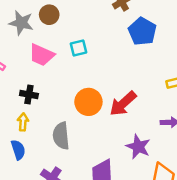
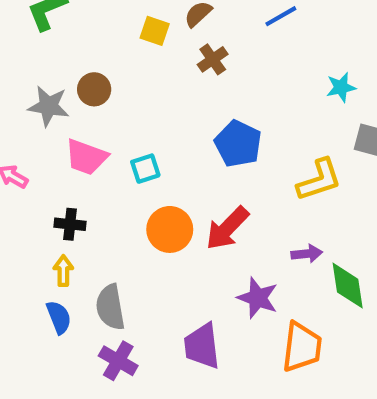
blue pentagon: (142, 31) -> (238, 144), moved
cyan square: (78, 48) -> (145, 169), moved
gray semicircle: (61, 136) -> (110, 307), moved

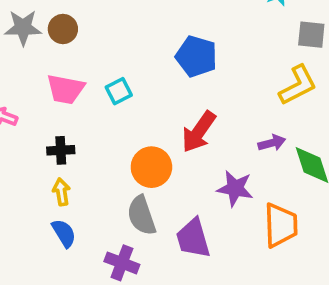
gray star: (49, 106) -> (23, 28), moved
yellow L-shape: (319, 180) -> (298, 85), moved
orange circle: (170, 229) -> (151, 167), moved
gray semicircle: (110, 307) -> (141, 215), moved

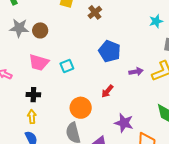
red arrow: (199, 132) -> (107, 91), size x0.6
purple arrow: (272, 143) -> (136, 72), moved

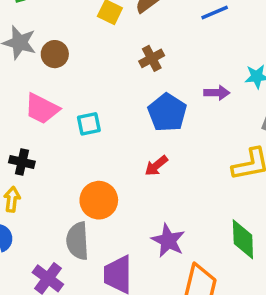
brown cross: (95, 12) -> (152, 58), moved
purple arrow: (136, 72) -> (217, 93), moved
red arrow: (107, 91) -> (156, 166), moved

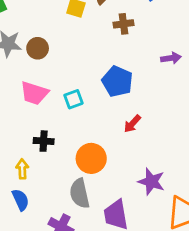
brown cross: (152, 58) -> (123, 24), moved, turned 30
blue pentagon: (167, 113) -> (117, 81), moved
black cross: (22, 162) -> (44, 141), moved

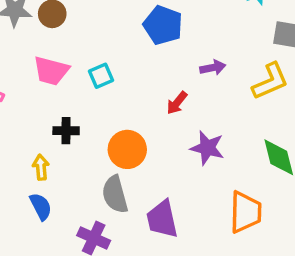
purple arrow: (171, 58) -> (213, 68), moved
blue pentagon: (117, 81) -> (163, 25), moved
purple star: (151, 182) -> (207, 148), moved

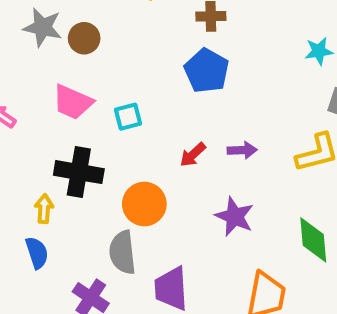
purple arrow: (213, 68) -> (242, 150), moved
red arrow: (177, 103) -> (193, 155), moved
black cross: (66, 131) -> (79, 172), size x1.6

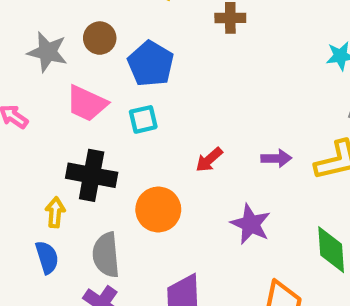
gray star: (43, 27) -> (47, 52), moved
blue pentagon: (207, 71) -> (151, 64), moved
purple arrow: (242, 150) -> (276, 158), moved
gray semicircle: (122, 252) -> (106, 255), moved

